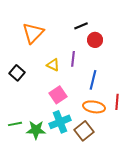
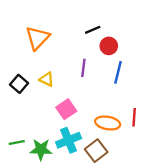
yellow triangle: (53, 65) -> (47, 79), moved
blue line: (93, 80) -> (118, 72), moved

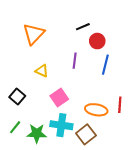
black square: (19, 84) -> (17, 96), moved
cyan cross: (69, 140) -> (61, 125), turned 30
green line: (17, 143) -> (15, 127), turned -40

